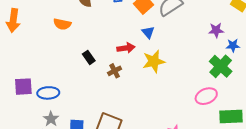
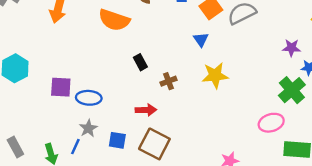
orange semicircle: (62, 24) -> (114, 20), size x1.5
blue triangle: (148, 32) -> (201, 40), moved
red arrow: (126, 48) -> (146, 110), moved

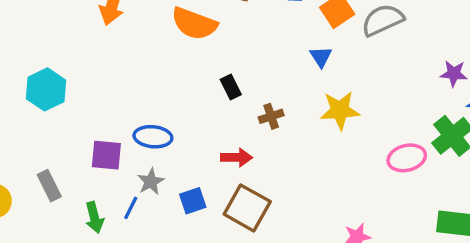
purple square: (61, 87) -> (106, 155), moved
pink ellipse: (271, 123) -> (407, 158), moved
blue square: (117, 140) -> (193, 201), turned -30
gray rectangle: (15, 147) -> (49, 186), moved

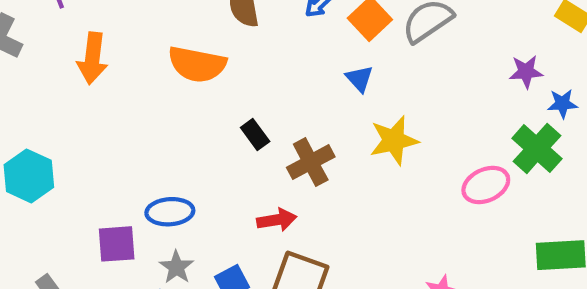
brown cross: (271, 116) -> (311, 162), size x1.5

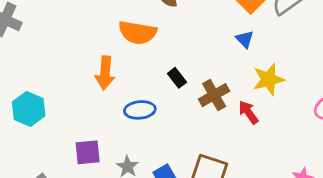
orange arrow: (92, 58) -> (105, 73), moved
blue ellipse: (170, 212) -> (140, 110), moved
red arrow: (277, 220) -> (248, 112), moved, turned -115

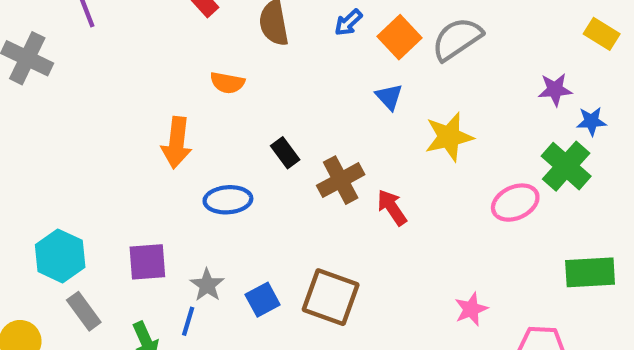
orange semicircle: (138, 33) -> (227, 83), size x0.6
yellow star: (268, 79) -> (449, 137), moved
cyan hexagon: (29, 109) -> (60, 256), moved

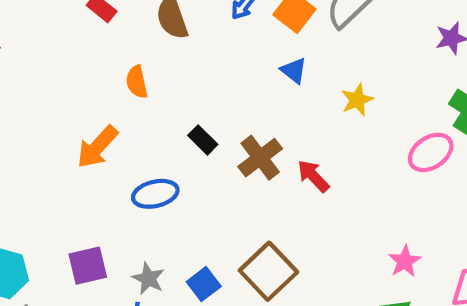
orange semicircle: (227, 83) -> (137, 82), turned 76
yellow star: (449, 137) -> (357, 100), size x0.7
orange arrow: (177, 143) -> (97, 147), turned 45
brown square: (331, 297) -> (268, 271), turned 36

